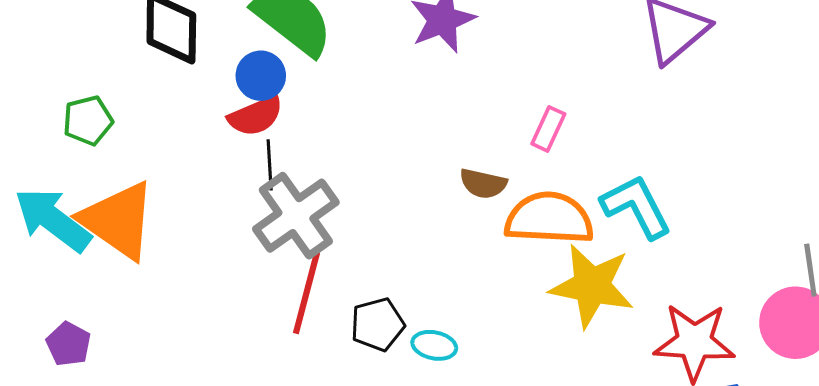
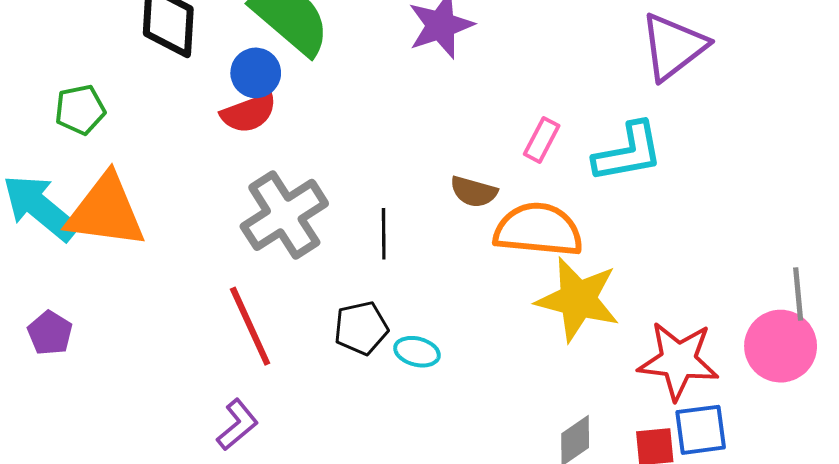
black line: (270, 165) -> (384, 234), moved
cyan L-shape: (636, 206) -> (628, 152), moved, turned 104
orange triangle: (118, 220) -> (106, 211), turned -30
red line: (307, 293) -> (250, 326), moved, turned -42

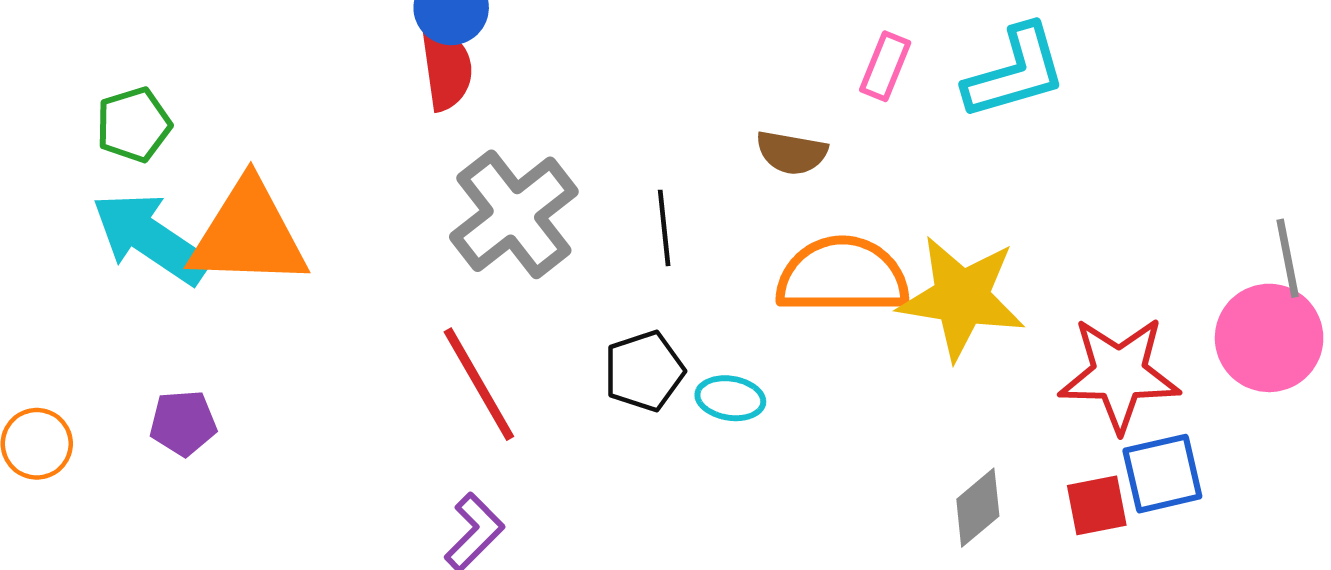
green pentagon: (80, 110) -> (134, 125), moved
red semicircle: (249, 113) -> (446, 68), turned -72
orange semicircle: (538, 230) -> (842, 276), moved
purple pentagon: (50, 333) -> (183, 423), turned -30

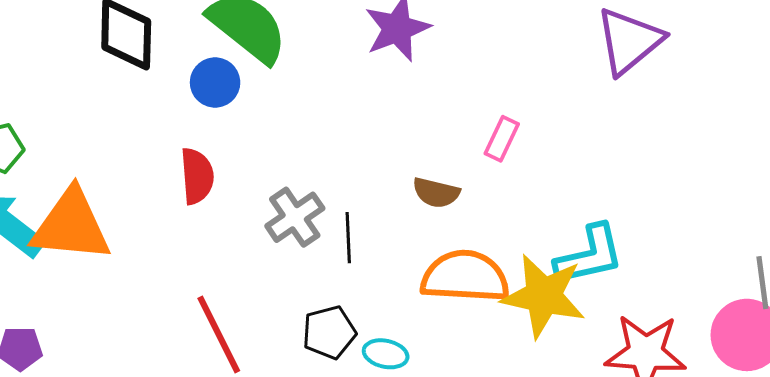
red semicircle: (446, 68) -> (197, 176), moved
cyan L-shape: (1015, 72) -> (589, 255), moved
gray cross: (514, 214) -> (295, 217), moved, size x0.7

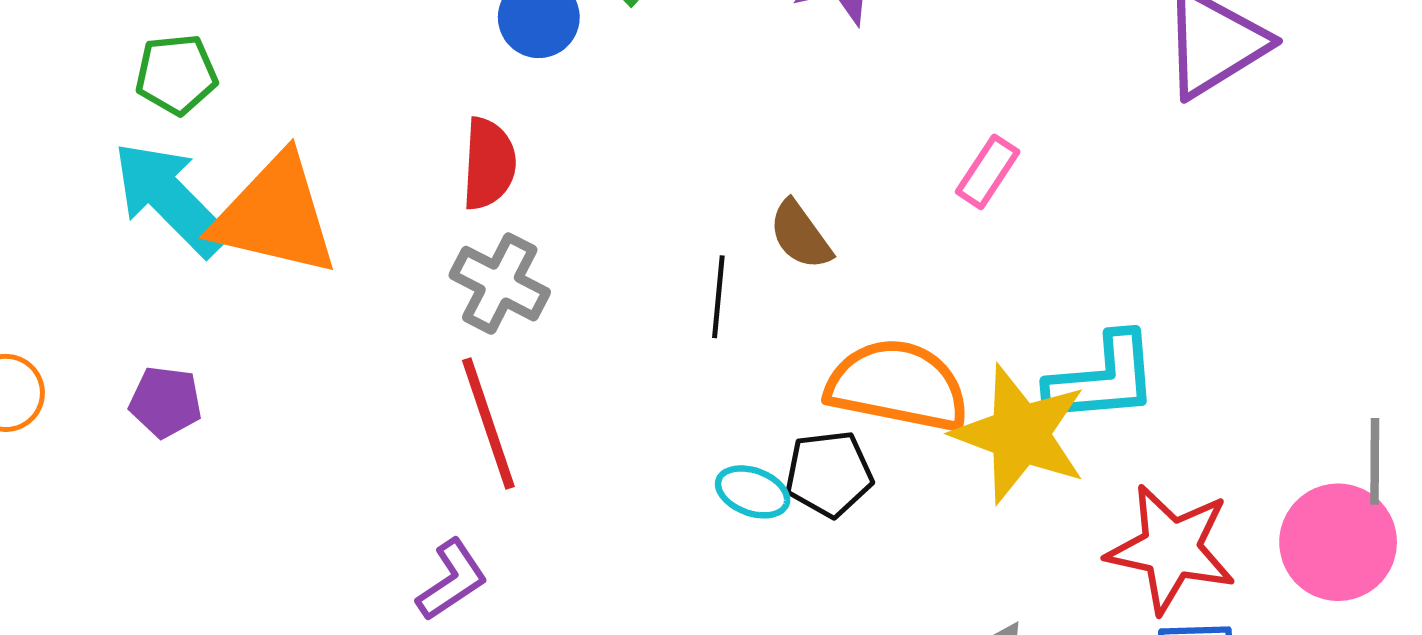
brown semicircle: (436, 193) -> (800, 235), moved, turned 33
gray cross: (295, 217) -> (500, 284), moved, turned -36
black pentagon: (329, 332) -> (829, 474), moved

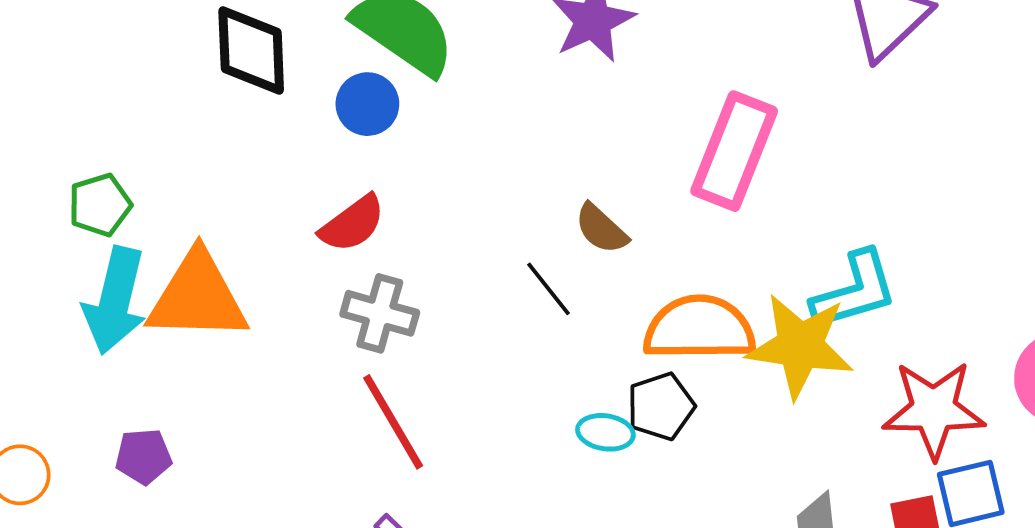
red semicircle: (489, 164) -> (352, 224), turned 62
pink rectangle: (988, 172) -> (734, 151), size x2.0
cyan arrow: (170, 199) -> (115, 301), turned -110
black line: (718, 297) -> (549, 289), turned -32

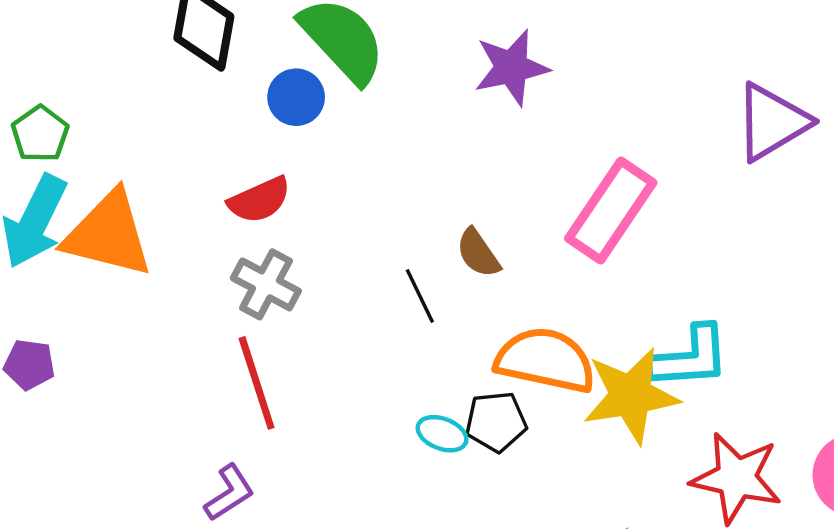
green pentagon: (100, 205) -> (40, 134), turned -30
yellow star: (800, 346) -> (631, 396), turned -30

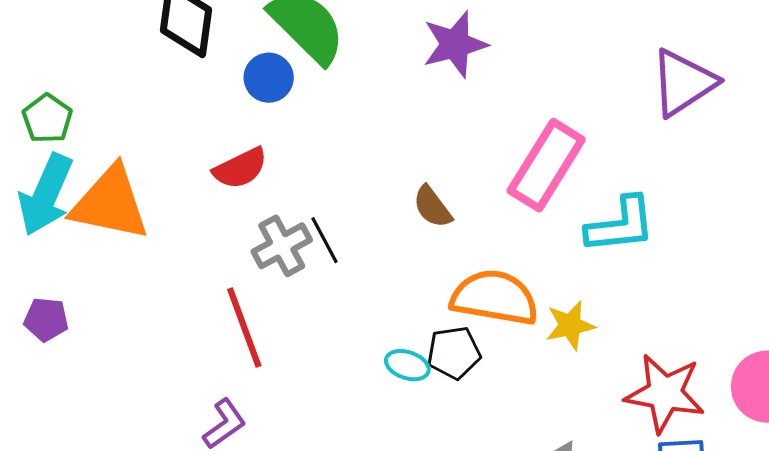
gray cross: (266, 284) -> (282, 246), moved, turned 36
black line: (420, 296) -> (325, 240), moved
cyan L-shape: (690, 358) -> (621, 225), moved
yellow star: (631, 396) -> (570, 325), size x0.6

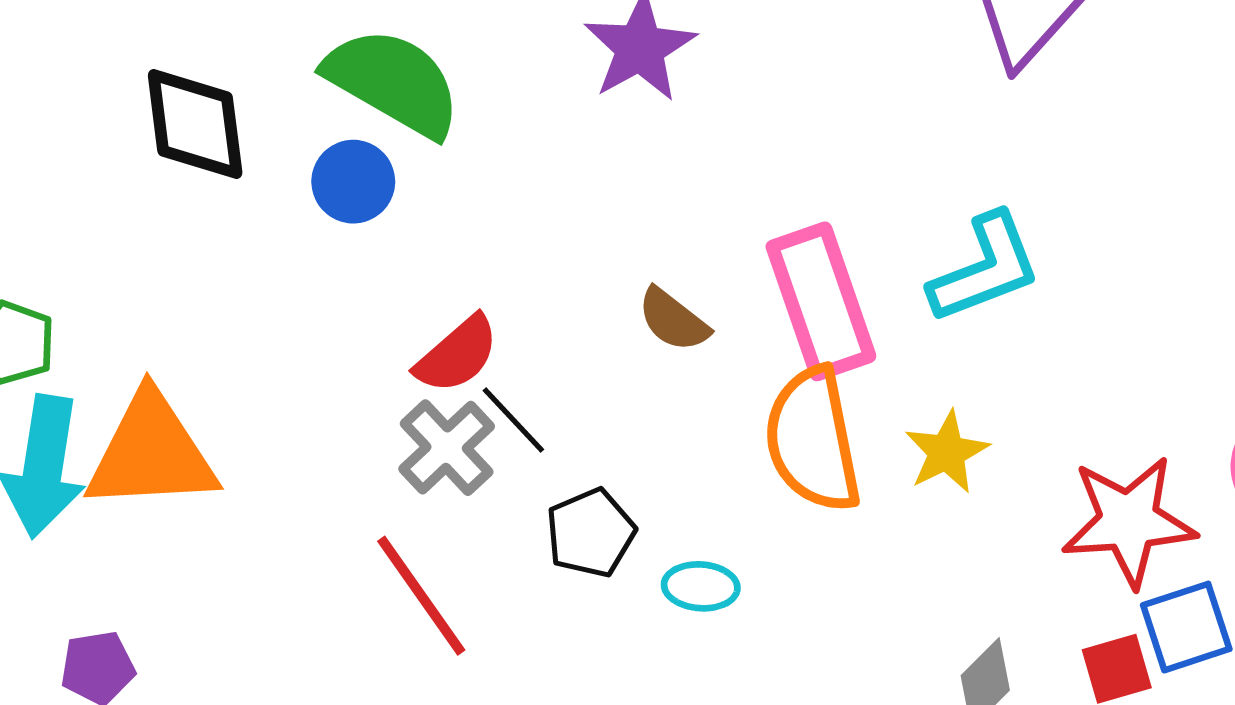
pink rectangle: (546, 165) -> (821, 301), moved, turned -36
red semicircle: (240, 168) -> (457, 355), moved
orange semicircle: (495, 298) -> (813, 440), turned -96
black pentagon: (454, 353) -> (591, 533), moved

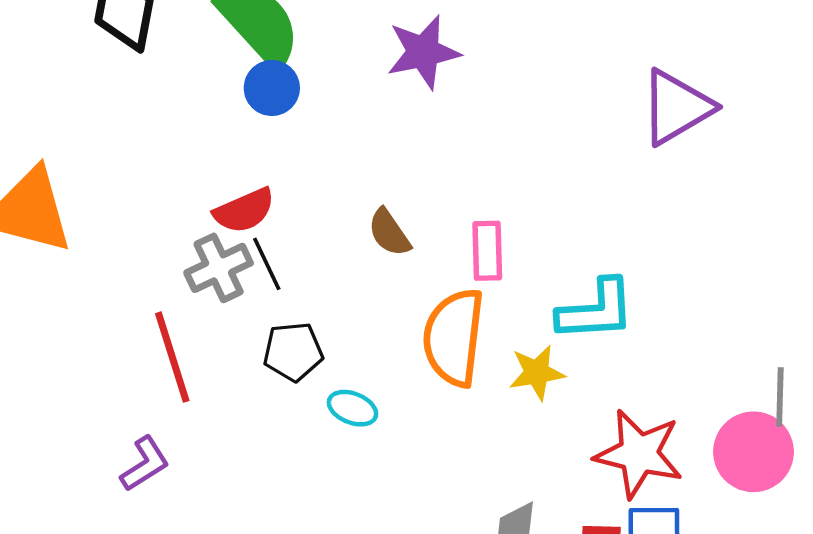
blue circle: (353, 182) -> (272, 88), moved
cyan L-shape: (985, 268) -> (596, 310), moved
pink rectangle: (821, 301) -> (487, 251), size x0.6

